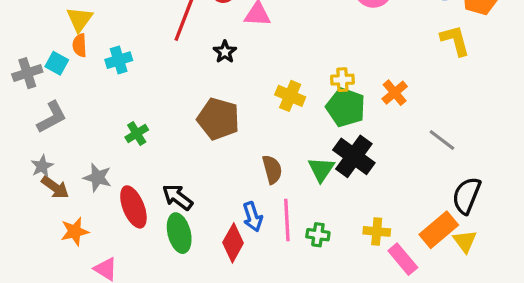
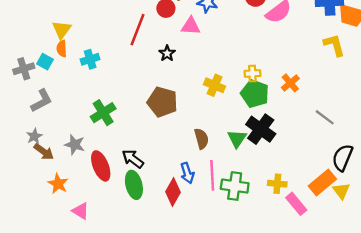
green cross: (137, 133) -> (103, 113), size x1.5
orange star: (75, 231) -> (58, 184), turned -30
green cross: (318, 235) -> (235, 186), size x1.6

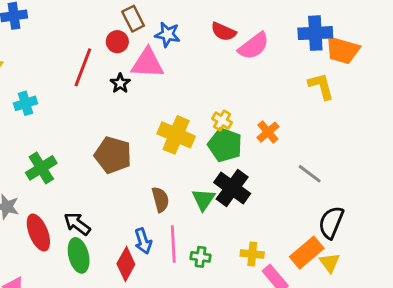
pink triangle: (191, 26) -> (147, 63), size x1.4
black star: (167, 53) -> (120, 83), moved
yellow cross: (252, 73) -> (222, 121), turned 35
yellow cross: (215, 85) -> (176, 135), size x1.4
green cross: (235, 186) -> (201, 257), size x0.6

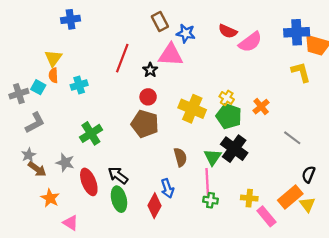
red circle: (117, 42) -> (148, 97), moved
black semicircle: (331, 222) -> (308, 174), size x0.7
pink line: (173, 244) -> (207, 182), moved

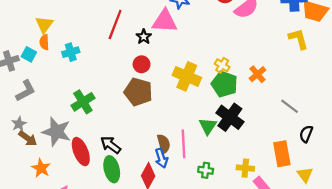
brown semicircle: (180, 157) -> (164, 144), moved
gray star: (65, 163) -> (56, 132), size x1.5
black semicircle: (308, 174) -> (306, 134), moved
pink line: (207, 182) -> (183, 144), moved
orange rectangle: (290, 197) -> (282, 154), moved, turned -60

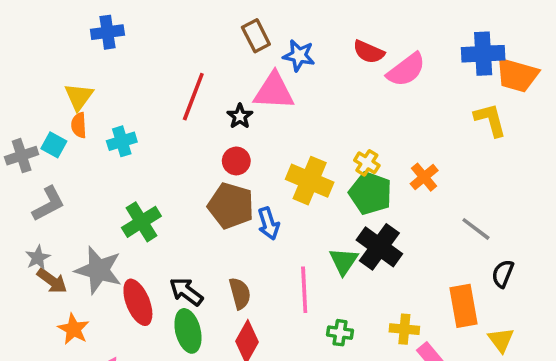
brown semicircle: (164, 144) -> (240, 293), moved
blue arrow: (161, 158) -> (268, 224), moved

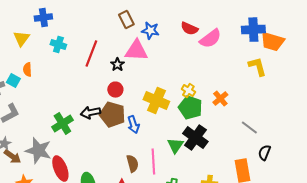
yellow triangle: (79, 97) -> (21, 39), moved
cyan cross: (122, 141) -> (58, 45), moved, turned 35
black arrow: (186, 292) -> (90, 113), moved, turned -48
brown semicircle: (240, 293) -> (132, 164), moved

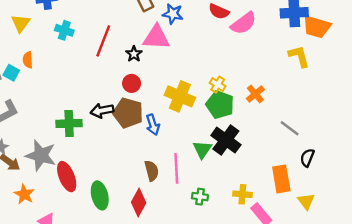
green cross: (62, 124) -> (69, 123), turned 30

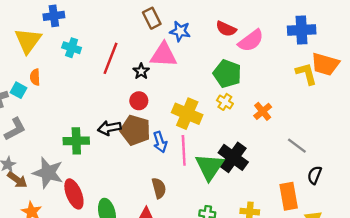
yellow triangle: (21, 23) -> (28, 41), size x1.4
orange trapezoid: (317, 27) -> (325, 64), moved
green pentagon: (220, 105) -> (227, 74), moved
green triangle: (202, 149) -> (210, 167), size x1.5
pink line: (176, 168) -> (184, 150), moved

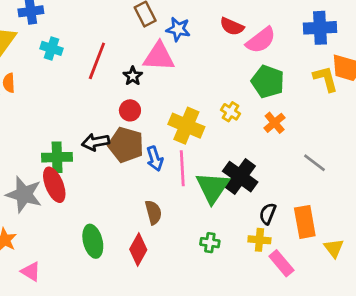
green pentagon: (227, 74) -> (268, 82), moved
black semicircle: (315, 175) -> (268, 214), moved
red ellipse: (74, 194) -> (54, 185), moved

